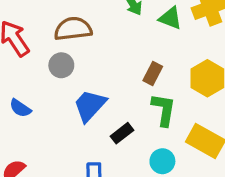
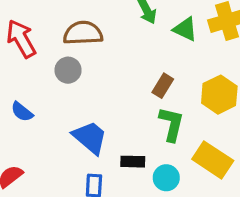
blue trapezoid: (90, 106) -> (90, 137), moved, turned 84
black rectangle: (122, 133) -> (133, 162), moved, turned 35

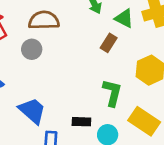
brown rectangle: (163, 86) -> (109, 43), moved
blue trapezoid: (90, 137) -> (32, 111), moved

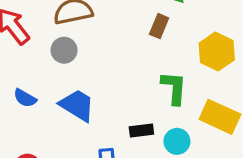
blue trapezoid: (32, 111) -> (77, 105), moved

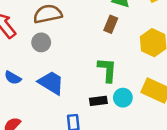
green L-shape: (174, 88) -> (107, 70), moved
cyan circle: (177, 141) -> (123, 98), moved

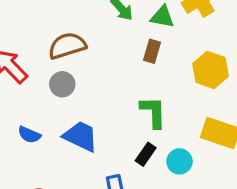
cyan circle: (123, 98) -> (179, 161), moved
black rectangle: (98, 101) -> (146, 154), turned -42

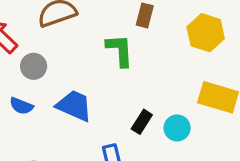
gray circle: (62, 84) -> (34, 66), moved
green L-shape: (153, 112) -> (120, 50), moved

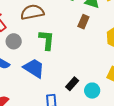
green L-shape: (120, 50) -> (47, 40), moved

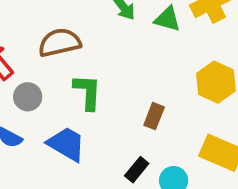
brown rectangle: (83, 22) -> (154, 116), moved

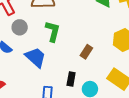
black rectangle: (137, 170) -> (71, 79), turned -40

